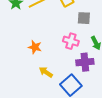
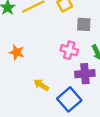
orange star: (35, 47) -> (17, 52), moved

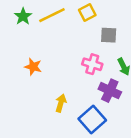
purple cross: (85, 74) -> (110, 91), turned 30
yellow arrow: (41, 85) -> (61, 103), turned 72

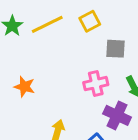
pink cross: (92, 64) -> (96, 84), turned -30

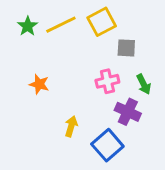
yellow square: (90, 21) -> (102, 22), size x1.4

